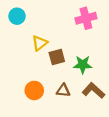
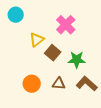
pink cross: (86, 18) -> (66, 25), moved, turned -30
brown square: (57, 57) -> (53, 53), turned -35

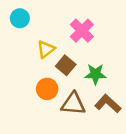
orange circle: (32, 84) -> (47, 89), moved
brown triangle: (59, 84) -> (73, 104), size x1.5

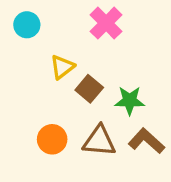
pink cross: (82, 31) -> (106, 23), moved
orange circle: (47, 89) -> (52, 139), moved

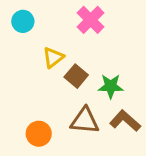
orange circle: (52, 139) -> (39, 134), moved

